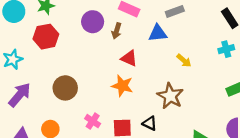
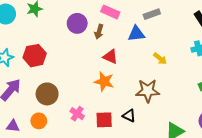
red hexagon: (46, 37) -> (35, 56), moved
brown circle: (65, 88) -> (47, 94), moved
brown star: (170, 96) -> (148, 91), turned -30

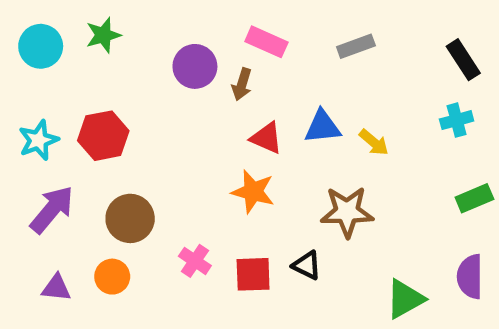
blue triangle: (136, 34) -> (322, 127), moved

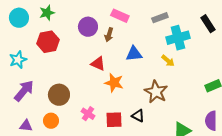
cyan cross: (457, 120) -> (178, 38), moved, size x1.6
blue triangle: (322, 127) -> (134, 54), moved
red hexagon: (103, 136) -> (48, 42), moved
red triangle: (266, 138) -> (98, 64), moved
brown star: (347, 212) -> (156, 92), turned 30

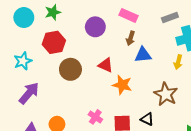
brown arrow: (109, 35) -> (131, 38), moved
yellow arrow: (168, 61) -> (178, 62), turned 64
brown circle: (59, 95) -> (70, 69), moved

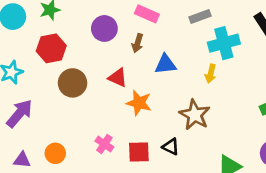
brown arrow: (131, 38) -> (138, 43), moved

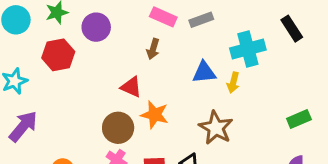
gray rectangle: (200, 17) -> (201, 20), moved
purple circle: (104, 28) -> (96, 27), moved
blue triangle: (165, 64) -> (204, 72), moved
brown circle: (73, 83) -> (118, 128), moved

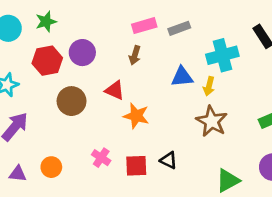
pink rectangle: (163, 17) -> (144, 26), turned -40
purple circle: (96, 27) -> (82, 53), moved
brown circle: (118, 128) -> (72, 101), moved
brown star: (216, 128) -> (212, 121), moved

